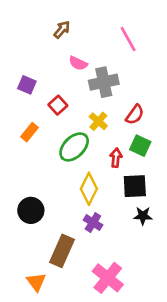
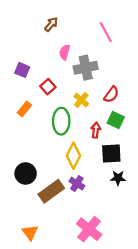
pink semicircle: (78, 63) -> (65, 52), turned 80
green ellipse: (74, 147) -> (61, 121), turned -45
brown rectangle: (62, 251) -> (51, 191), moved, turned 30

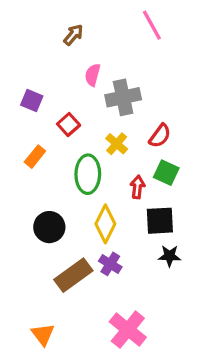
pink line: (106, 32) -> (152, 25), moved
black circle: (26, 173) -> (49, 227), moved

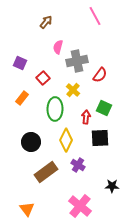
red semicircle: (160, 136) -> (100, 75), moved
black star: (169, 256) -> (112, 186), moved
purple cross: (110, 264) -> (78, 165), moved

